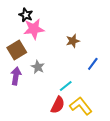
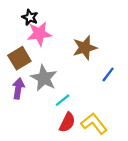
brown star: (73, 41) -> (85, 48), size x1.5
gray star: (38, 67) -> (44, 78), size x1.6
cyan line: (66, 86) -> (63, 100), moved

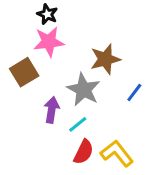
black star: (30, 17) -> (47, 14), moved
gray star: (44, 78) -> (84, 90), moved
purple arrow: (18, 89) -> (52, 110), moved

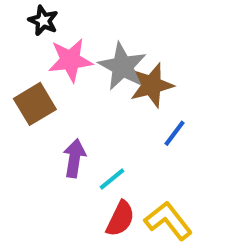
black star: (47, 14) -> (43, 21), moved
gray star: (84, 90) -> (122, 66), moved
blue line: (134, 92) -> (175, 133), moved

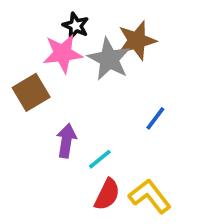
black star: (43, 21) -> (76, 26), moved
brown star: (152, 85) -> (137, 41), moved

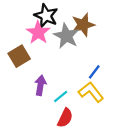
black star: (76, 26) -> (46, 16), size x1.5
pink star: (63, 53) -> (38, 33), turned -30
yellow L-shape: (150, 196) -> (91, 92), moved

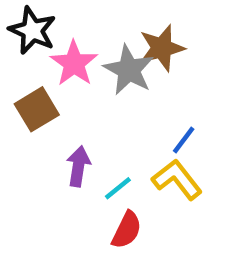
black star: (46, 16) -> (32, 30), moved

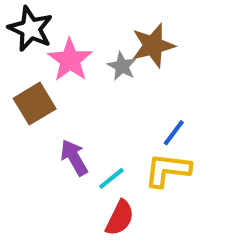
gray star: (129, 70) -> (122, 66), size x0.6
purple arrow: (78, 166) -> (74, 158), turned -39
yellow L-shape: (177, 179) -> (168, 170), turned -45

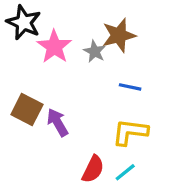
brown square: (35, 104) -> (27, 109), moved, turned -32
blue line: (174, 133) -> (130, 87), moved, turned 65
cyan line: (111, 178) -> (125, 172), moved

